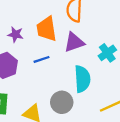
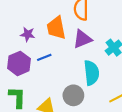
blue line: (42, 59) -> (44, 57), moved

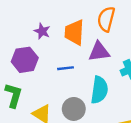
blue line: (44, 57) -> (65, 68), moved

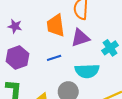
purple star: (42, 31) -> (15, 26), moved
cyan semicircle: (99, 90) -> (87, 71), turned 90

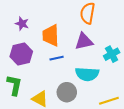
orange trapezoid: (56, 25) -> (51, 35), moved

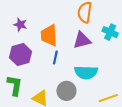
cyan cross: (112, 54) -> (110, 32), moved, turned -35
blue line: (57, 58) -> (55, 58), turned -64

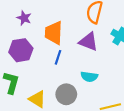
purple triangle: (82, 40) -> (88, 42), turned 30
cyan semicircle: (86, 72) -> (89, 77), size x0.7

